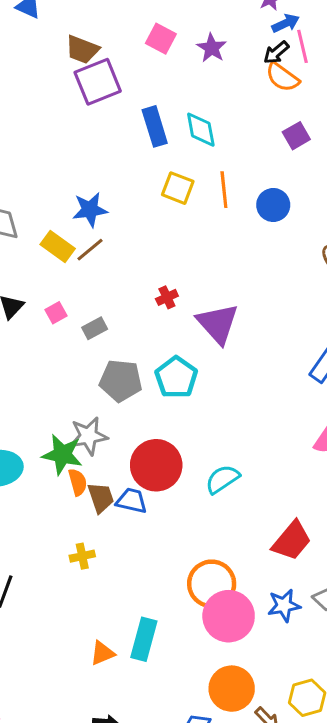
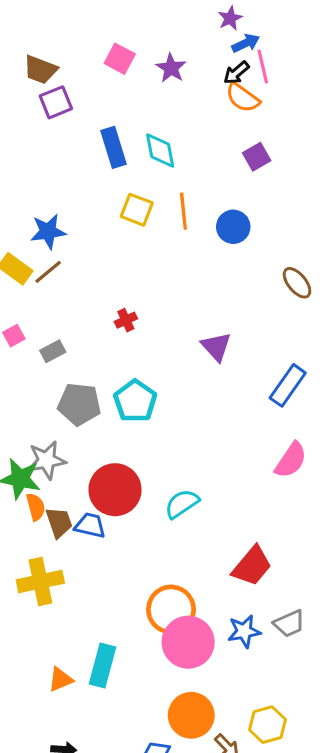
purple square: (98, 82) -> (56, 102), size x0.7
purple triangle: (218, 324) -> (216, 347), moved, size x0.7
yellow cross: (82, 556) -> (40, 581), size x1.8

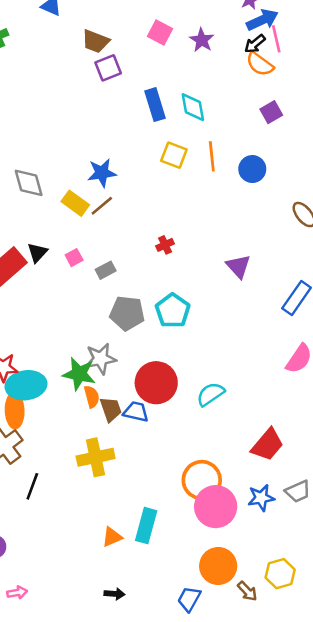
blue arrow: (246, 43) -> (262, 20), size x1.4

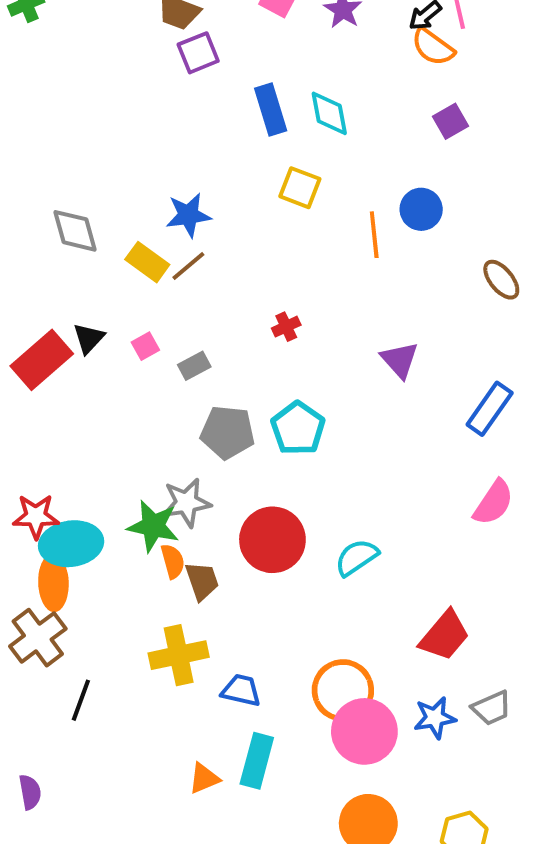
orange line: (212, 156) -> (374, 235), moved
blue trapezoid: (136, 412) -> (241, 690), moved

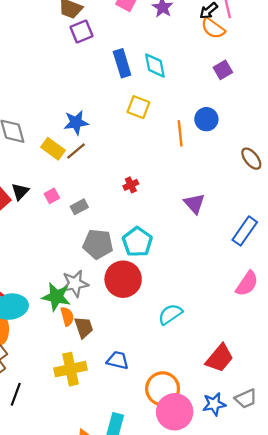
red circle: (272, 540) -> (123, 279), moved
blue trapezoid: (241, 690) -> (118, 360), moved

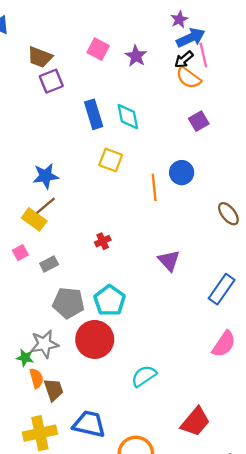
yellow rectangle: (53, 149) -> (34, 219), moved
green star: (56, 297) -> (25, 358), size x0.6
blue trapezoid: (118, 360) -> (89, 424), size x1.4

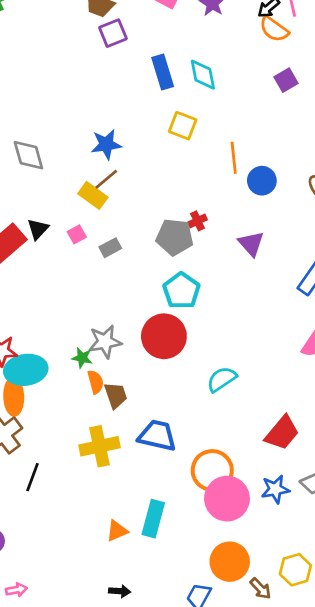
blue circle: (182, 173) -> (262, 181), moved
red cross: (103, 241) -> (197, 221), moved
gray pentagon: (68, 303) -> (175, 237), moved

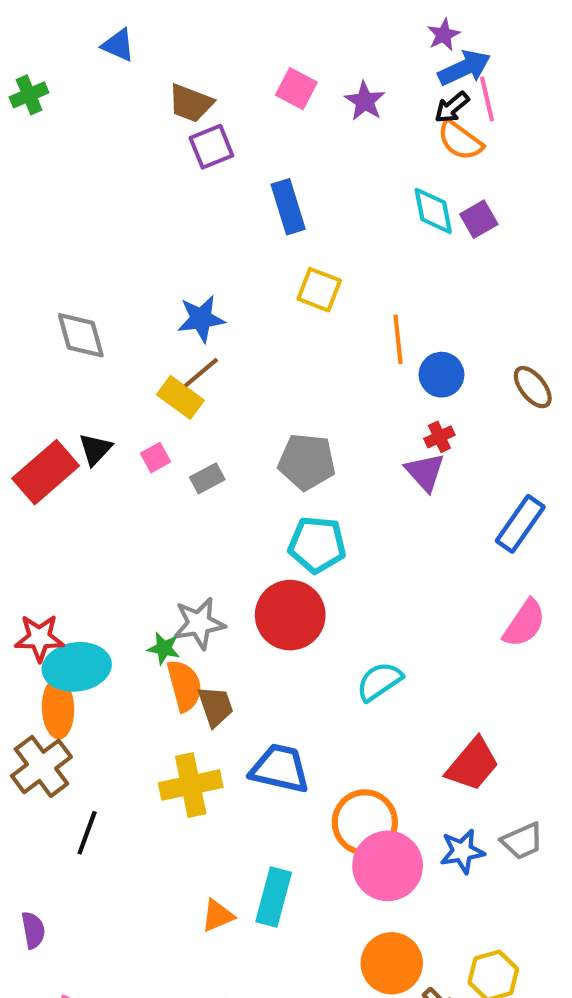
cyan diamond: (203, 75) -> (433, 211), moved
red cross: (197, 221) -> (439, 437), moved
cyan pentagon: (181, 291) -> (317, 545), turned -30
orange semicircle: (96, 382) -> (184, 686), size x1.4

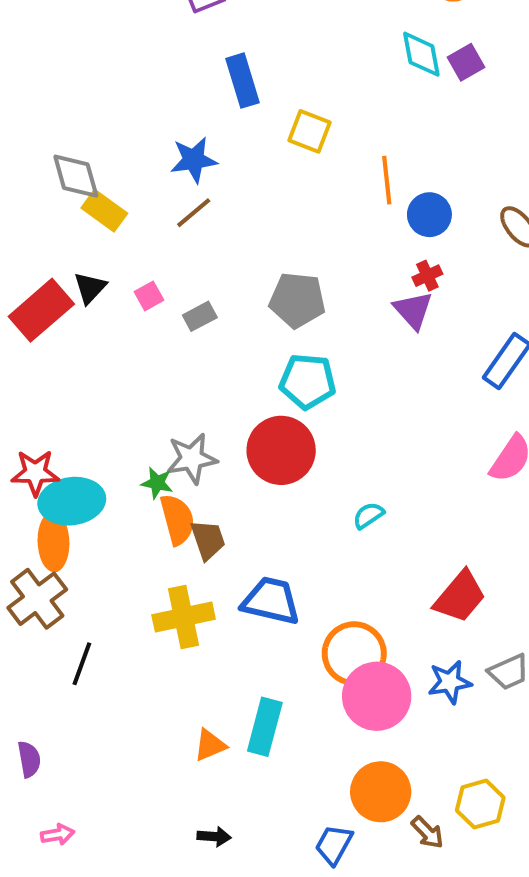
blue rectangle: (288, 207) -> (242, 81), moved
yellow rectangle: (180, 397) -> (104, 211), moved
cyan semicircle: (379, 681) -> (368, 515), size x0.7

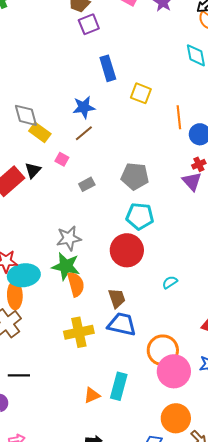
pink square: (149, 296) -> (62, 159), moved, turned -32
gray star: (192, 459) -> (69, 238), moved
green star: (157, 483) -> (66, 266), size x1.8
brown trapezoid: (208, 540) -> (117, 298), moved
black line: (82, 664) -> (19, 375), moved, turned 70

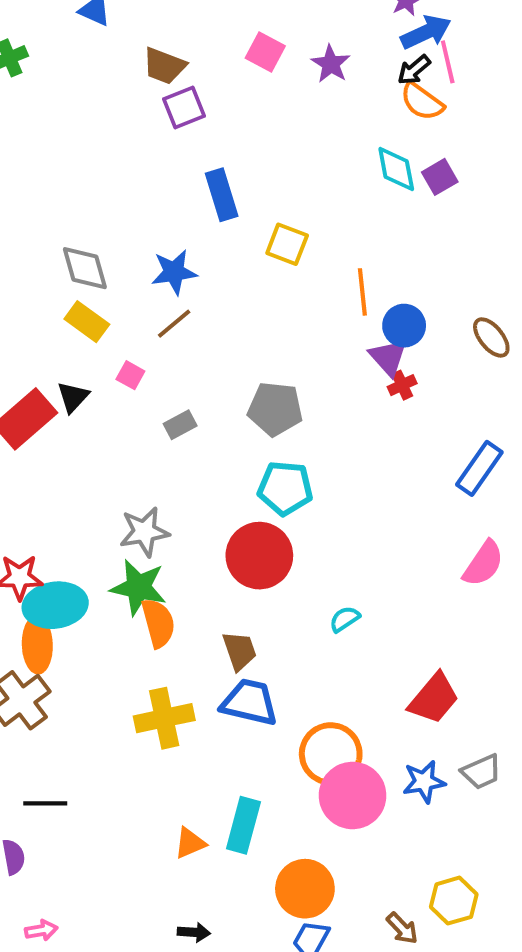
gray diamond: (26, 115) -> (85, 268), moved
purple triangle: (192, 181) -> (388, 357), moved
orange circle: (176, 418) -> (305, 889), moved

